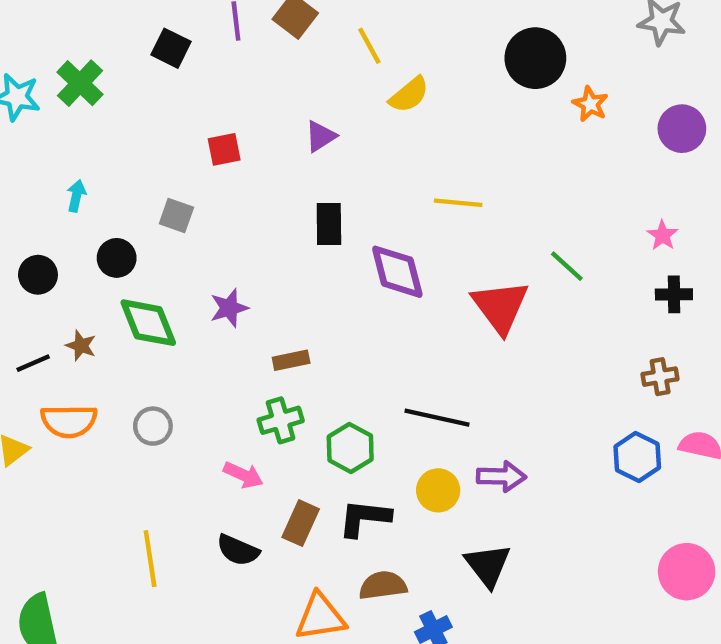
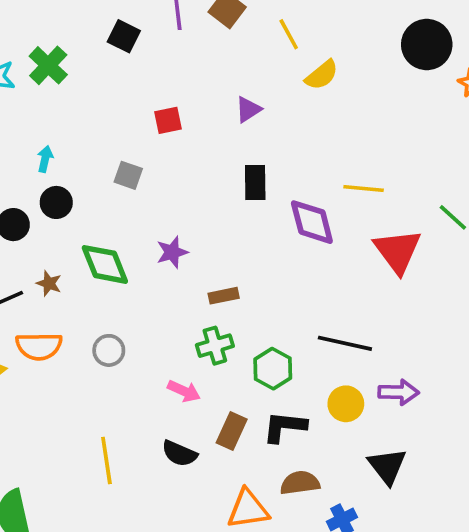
yellow line: (458, 203) -> (364, 189), moved
black circle: (117, 258) -> (56, 202), moved

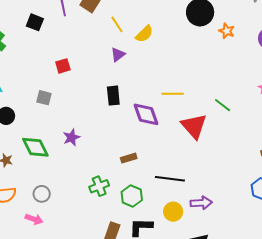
yellow line: (289, 34) -> (117, 24), moved
purple triangle: (248, 109) -> (118, 55), moved
brown rectangle: (224, 296) -> (129, 158), moved
pink arrow: (184, 391) -> (34, 219), moved

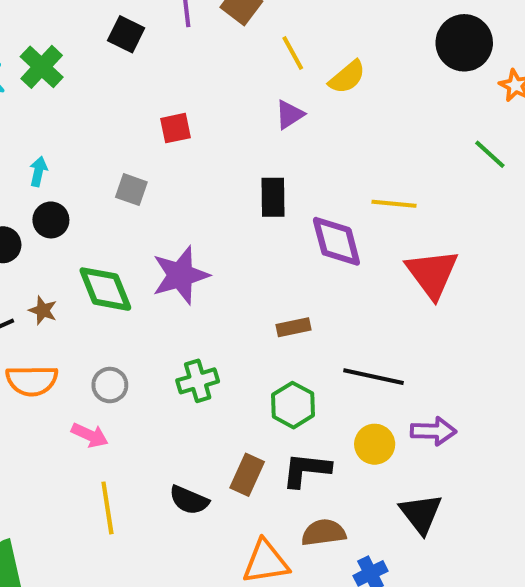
green line: (223, 105) -> (490, 154), moved
purple star: (71, 137) -> (180, 275), size x1.6
green cross: (99, 186) -> (198, 381), moved

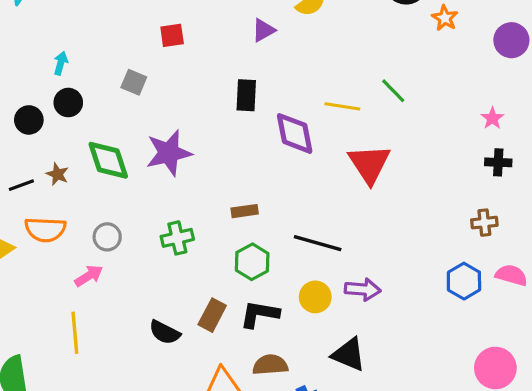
green line: (490, 154) -> (393, 91), moved
brown rectangle: (293, 327) -> (245, 211), moved
pink arrow: (90, 435) -> (89, 276), turned -60
yellow line: (107, 508) -> (75, 333), moved
black triangle: (421, 514) -> (349, 355), turned -33

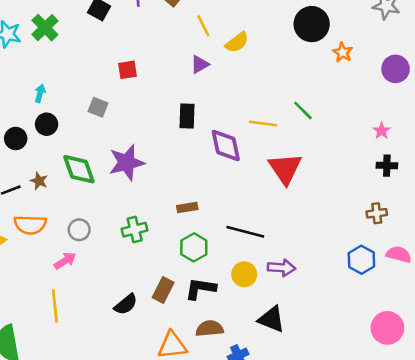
black semicircle: (165, 332) -> (126, 304), turned -65

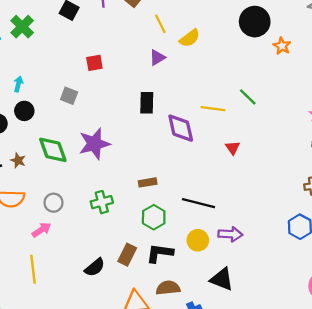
red triangle: (285, 168) -> (233, 148), size x0.5

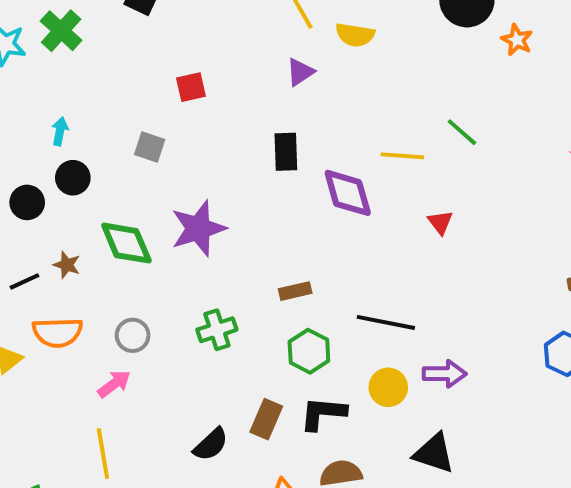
yellow semicircle: (190, 38) -> (355, 35), turned 50

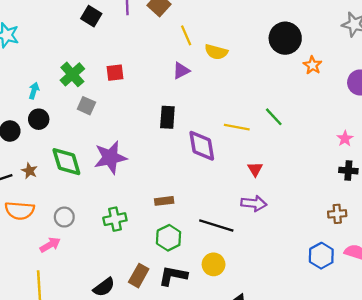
green cross: (61, 31) -> (72, 74), moved
purple arrow: (444, 374) -> (254, 203), moved

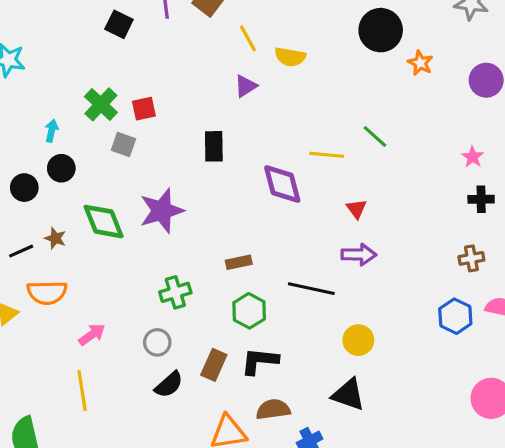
red square: (115, 73) -> (144, 109), moved
black rectangle: (167, 117) -> (214, 146), moved
gray circle: (64, 217) -> (157, 342), moved
yellow circle: (214, 264) -> (358, 340), moved

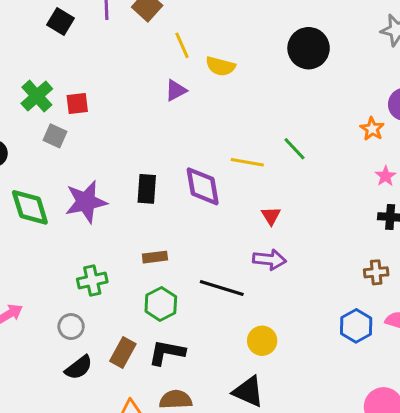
orange star: (420, 63) -> (372, 129), moved
black rectangle: (214, 146) -> (147, 189), moved

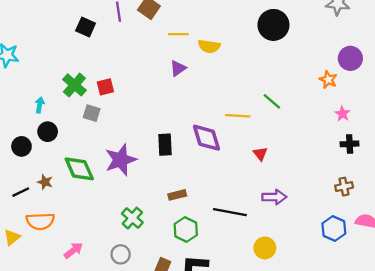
yellow line: (182, 45) -> (178, 34), turned -60
purple arrow: (269, 260) -> (274, 197), moved
green cross: (92, 280) -> (132, 218), turned -30

